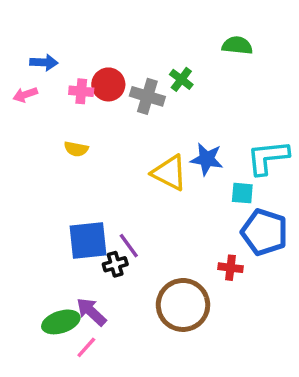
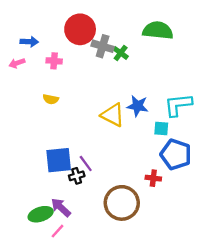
green semicircle: (237, 45) -> (158, 30), size x1.5
red circle: (108, 84) -> (80, 29), moved, size x1.4
gray cross: (147, 96) -> (103, 46), moved

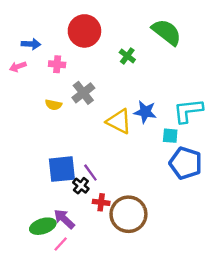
green semicircle: (158, 30) -> (167, 32), turned 32
gray cross: (103, 46) -> (83, 93), moved, turned 35
black cross: (77, 176) -> (81, 186), turned -35
red cross: (153, 178) -> (101, 202), moved

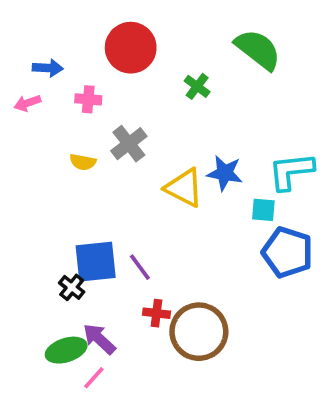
black cross: (81, 186) -> (72, 287), moved

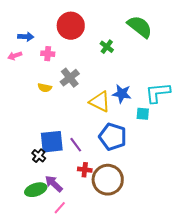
blue pentagon: (287, 252) -> (113, 137), moved
pink line: (94, 378) -> (60, 208), moved

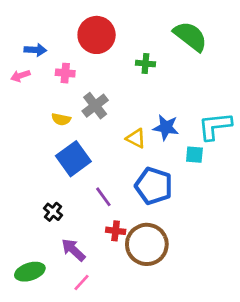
green cross: (107, 47) -> (145, 64), turned -32
yellow triangle: (100, 102) -> (136, 138), size x0.7
blue square: (52, 142) -> (73, 159), moved, turned -30
green ellipse: (36, 190) -> (30, 272), moved

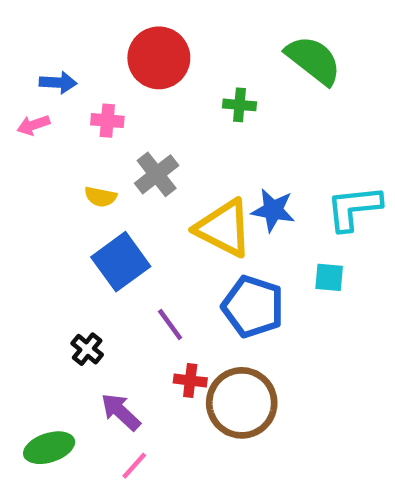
yellow triangle: (136, 138) -> (224, 228), size x1.8
cyan square: (194, 155) -> (329, 277), moved

